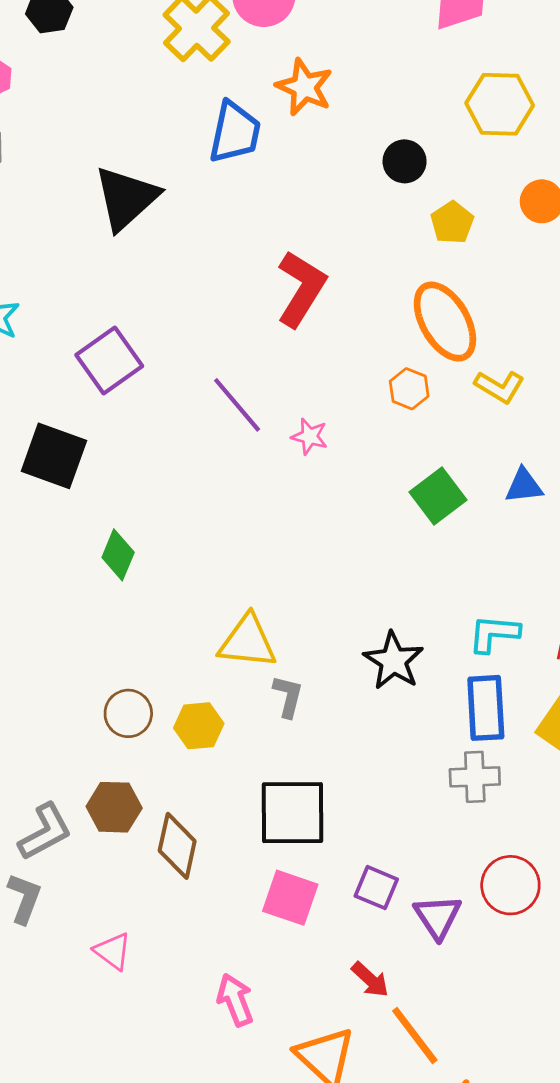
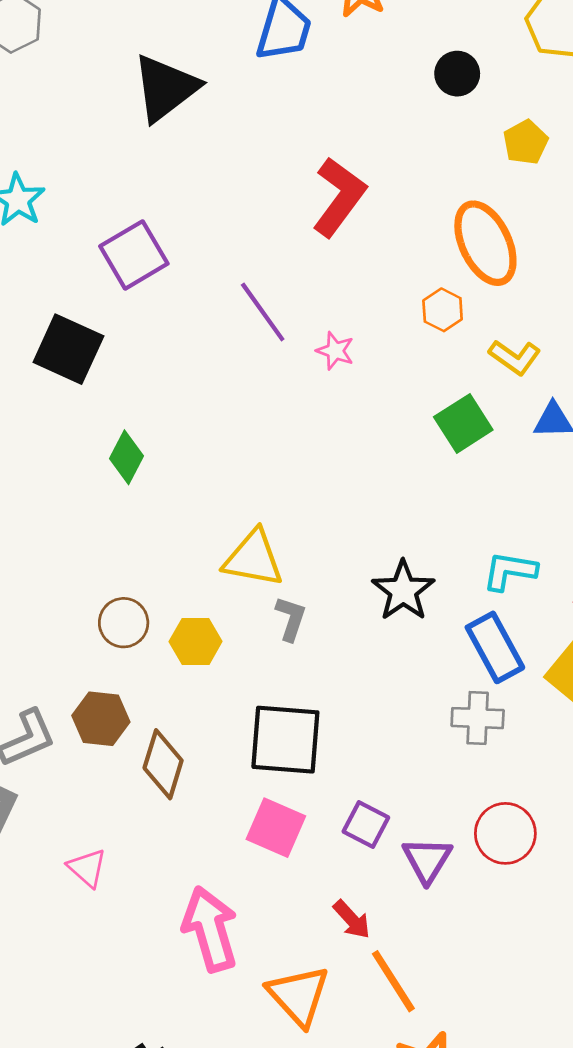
yellow pentagon: (452, 223) -> (526, 142), moved
yellow L-shape: (500, 387) -> (515, 357), moved
blue rectangle: (486, 708) -> (495, 647), turned -30
pink arrow: (235, 1000) -> (210, 929), size x1.5

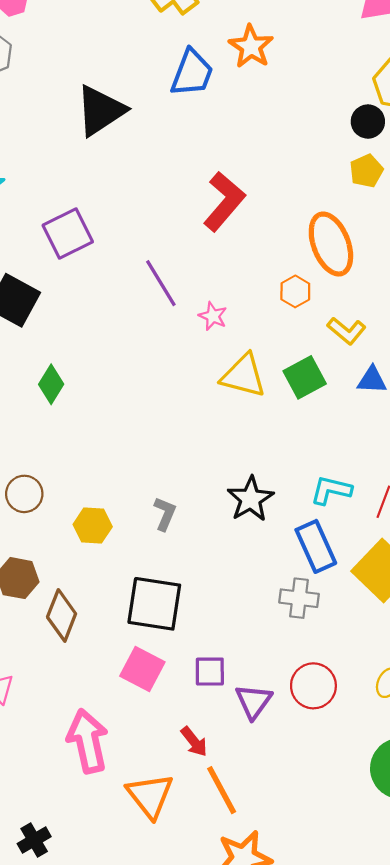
black circle: (457, 74) -> (368, 122), moved
yellow triangle: (253, 558) -> (243, 376), moved
brown circle: (124, 623) -> (24, 494), moved
purple square: (366, 824) -> (210, 672), turned -32

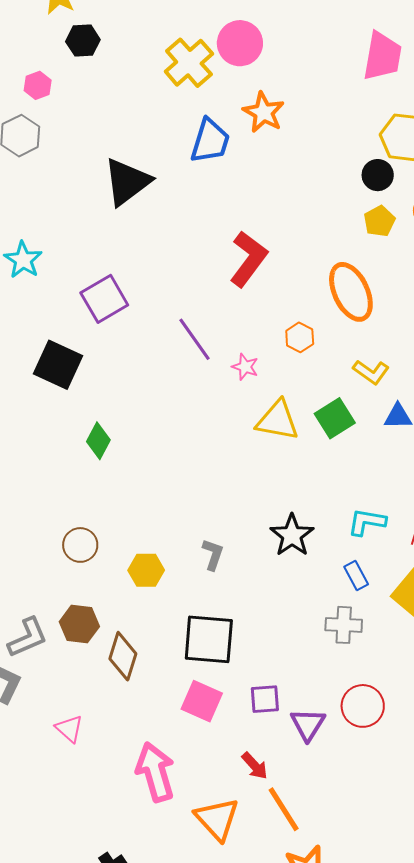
orange hexagon: (295, 291) -> (300, 337), moved
blue rectangle: (316, 546) -> (356, 575), size x0.6

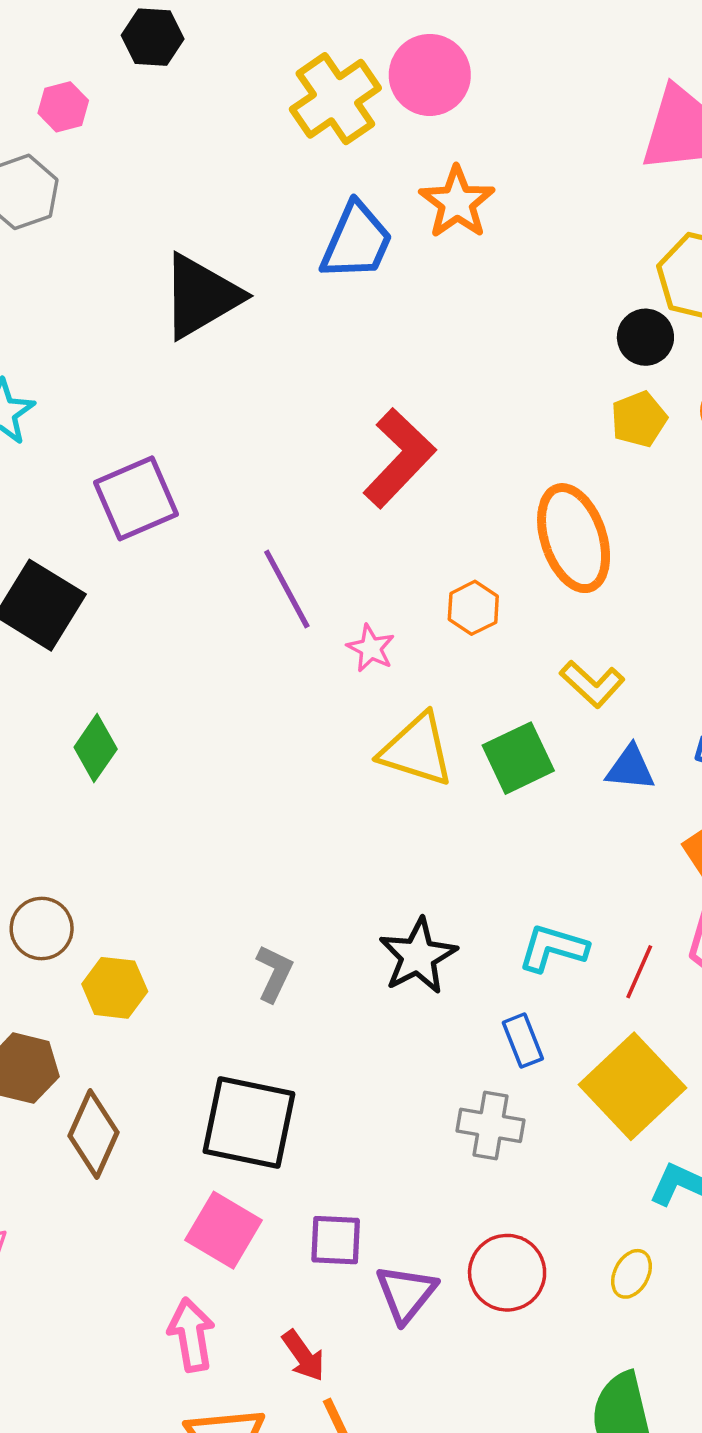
yellow hexagon: (146, 570) -> (115, 988), moved
pink arrow: (155, 772) -> (191, 1335), moved, size x0.7

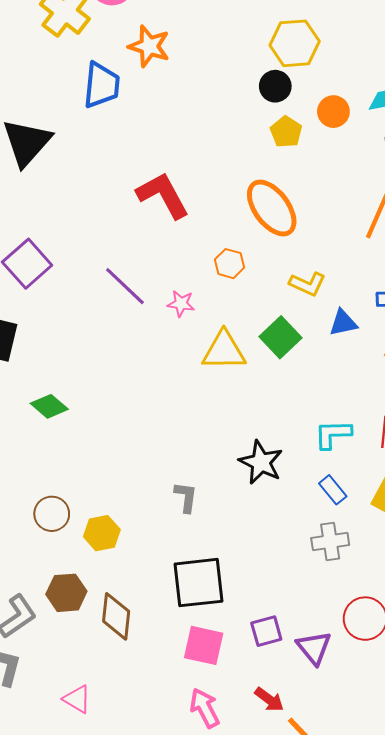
red L-shape: (399, 458) -> (163, 195), turned -54
green diamond: (96, 748) -> (49, 406), turned -66

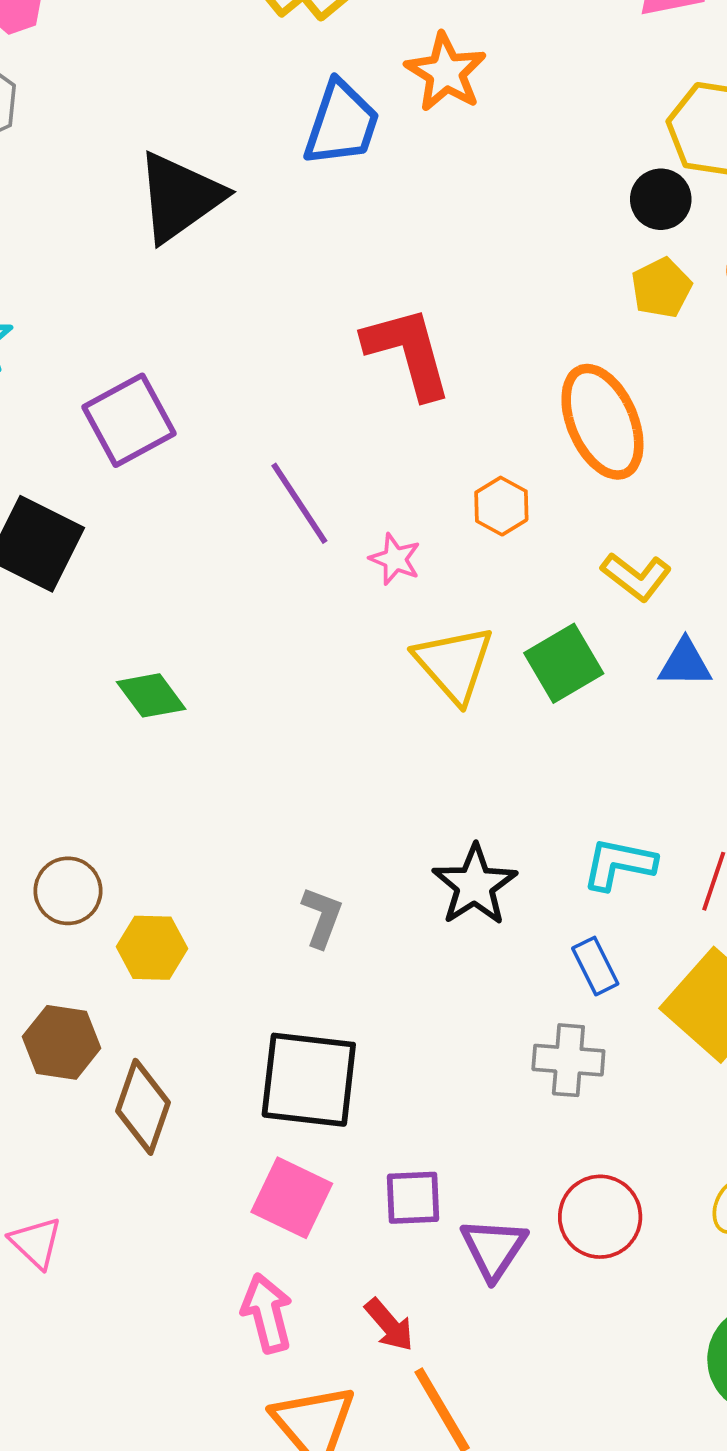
yellow triangle: (224, 351) -> (454, 664), turned 36
green diamond: (49, 406) -> (151, 695), moved

